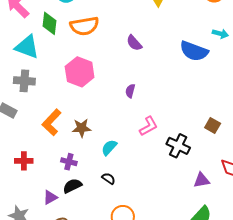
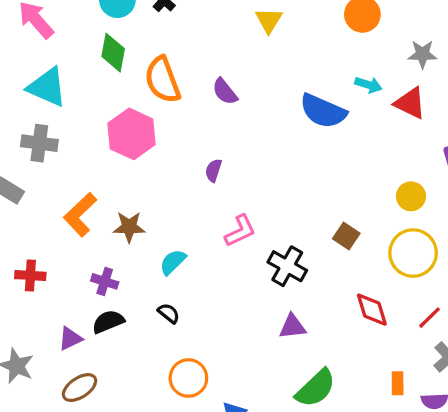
green diamond: (49, 23) -> (113, 53), moved
orange semicircle: (84, 26) -> (163, 80), moved, turned 76
purple triangle: (202, 180) -> (292, 326), moved

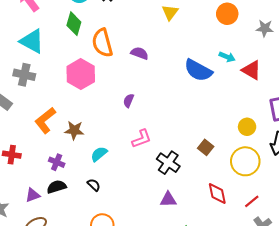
gray star: (422, 54) -> (265, 28), moved
purple semicircle: (225, 92) -> (140, 53), turned 144

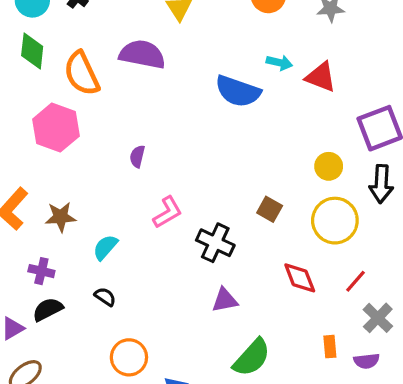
purple semicircle: (140, 53) -> (142, 54), moved, size x1.6

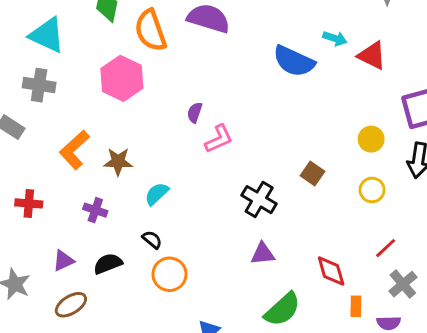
pink L-shape: (167, 212) -> (219, 139), moved
yellow circle: (335, 221) -> (372, 190), size x0.6
red diamond: (300, 278) -> (331, 271), moved
black semicircle: (48, 309) -> (108, 264), moved
orange circle: (129, 357) -> (170, 274), moved

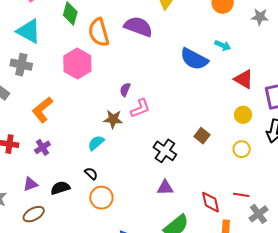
red triangle: (372, 56) -> (244, 79), moved
brown star: (118, 162) -> (113, 119), moved
purple cross: (95, 210) -> (42, 147), moved, turned 35
red line: (386, 248) -> (241, 195), moved, turned 49

